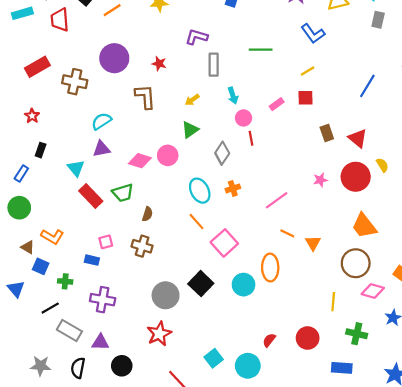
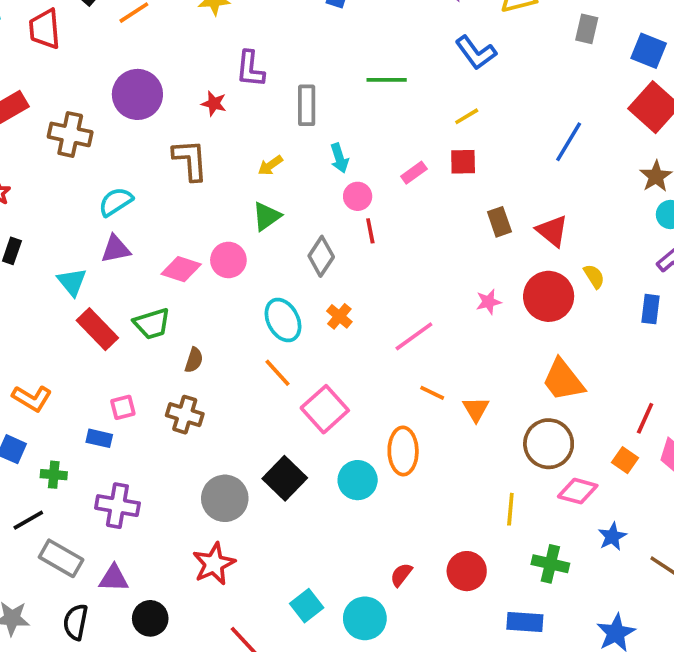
purple L-shape: (197, 37) -> (250, 69), moved, turned -100
orange cross: (233, 188) -> (339, 316), turned -32

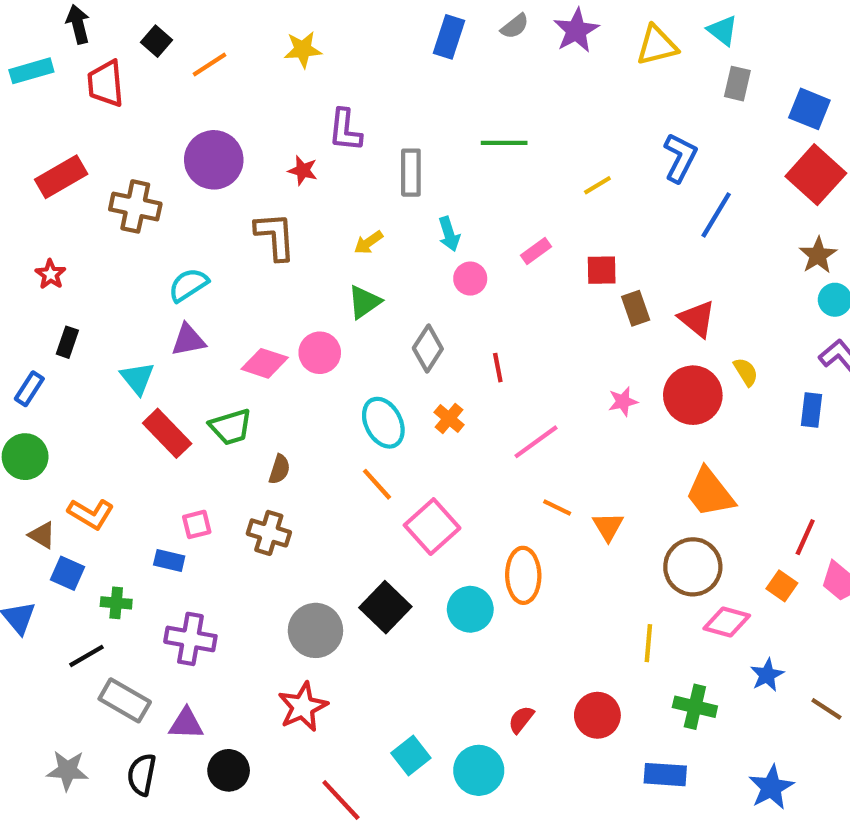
blue L-shape: (476, 53) -> (680, 158), moved, turned -117
red square: (463, 162) -> (602, 270), moved
red line: (370, 231) -> (498, 368), moved

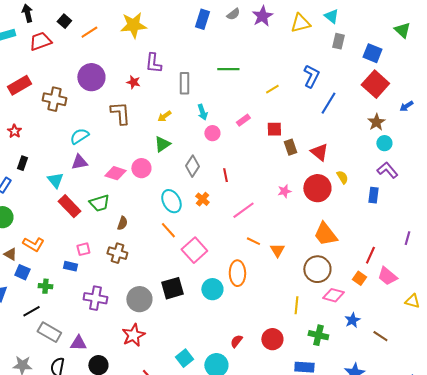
yellow star: (303, 50) -> (133, 25), size x1.5
red trapezoid: (106, 84) -> (40, 41), turned 75
black square: (385, 607) -> (172, 288), turned 30
purple cross: (190, 639) -> (95, 298), moved

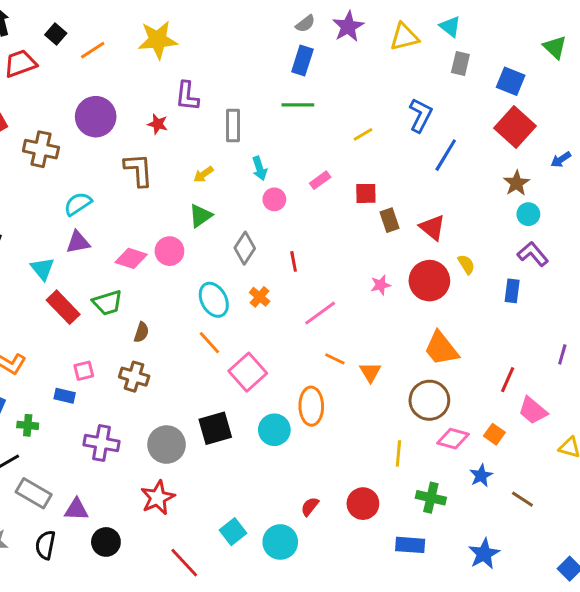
blue rectangle: (202, 19) -> (302, 61), moved
orange square: (359, 278) -> (494, 434), moved

